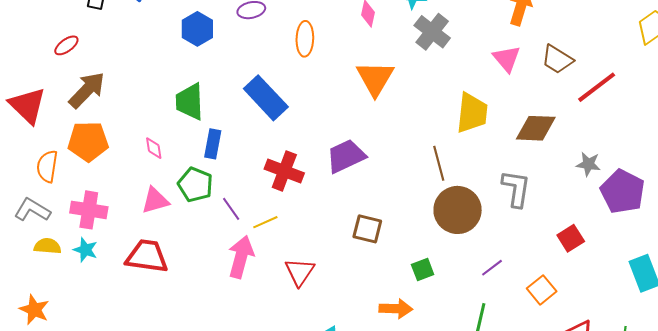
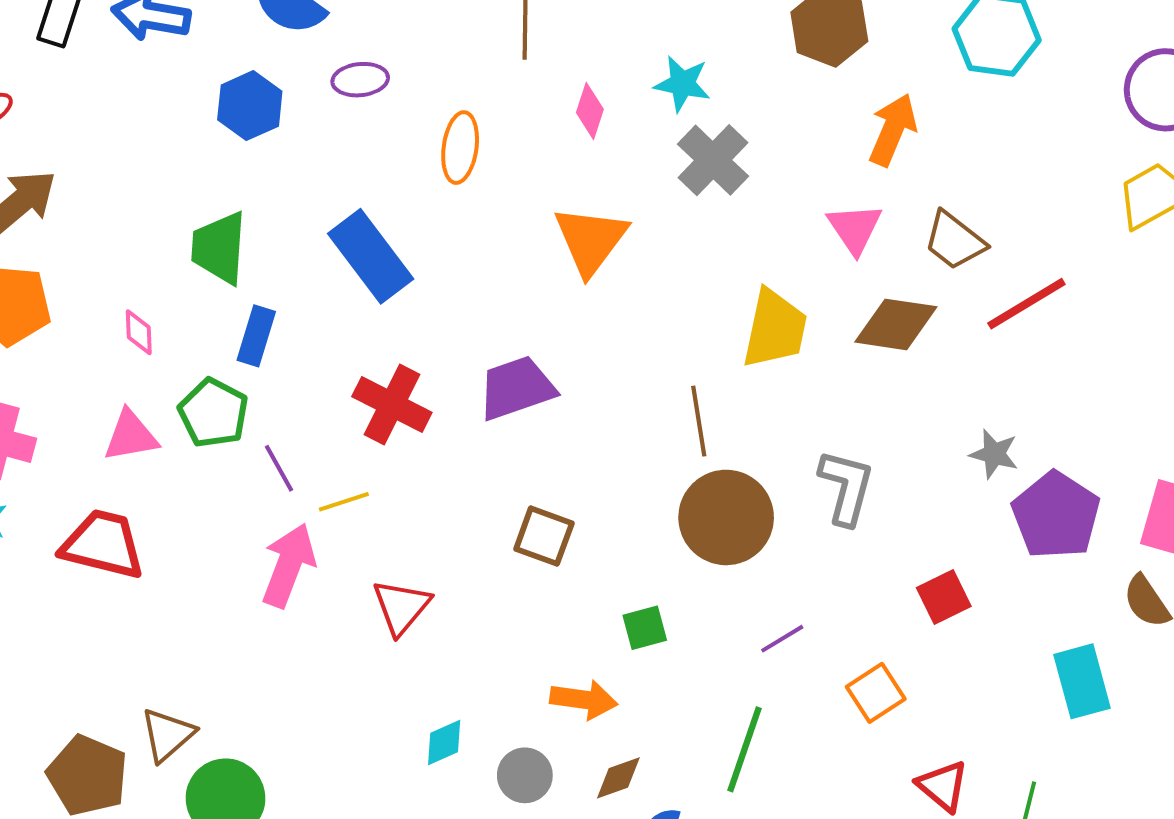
brown diamond: (536, 128) -> (896, 324), moved

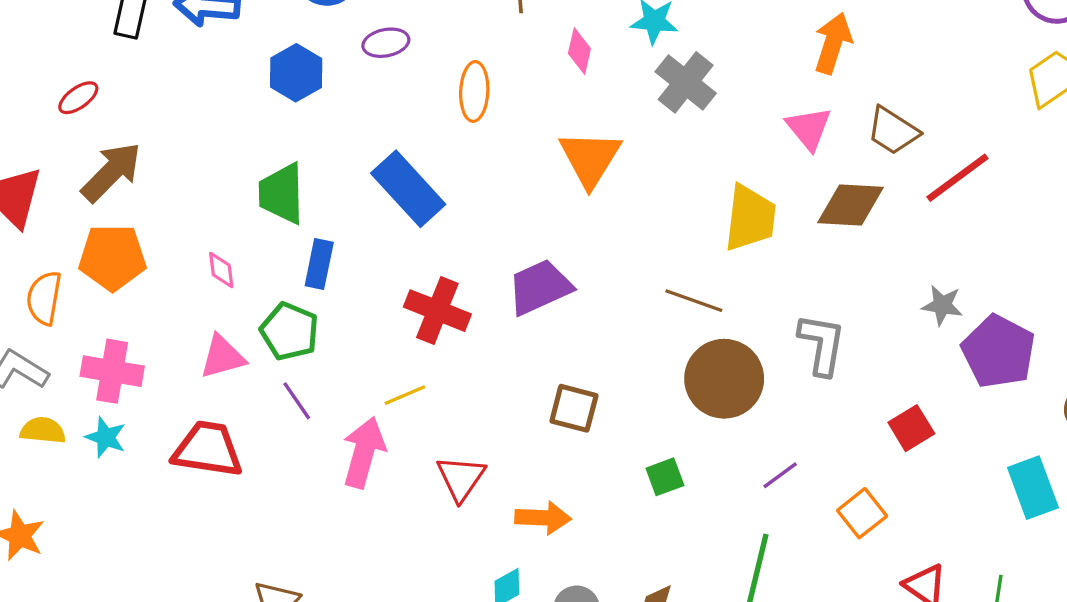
brown line: (699, 421) -> (694, 301), turned -56
purple line: (279, 468) -> (297, 401), moved
orange arrow: (584, 700) -> (543, 518), moved

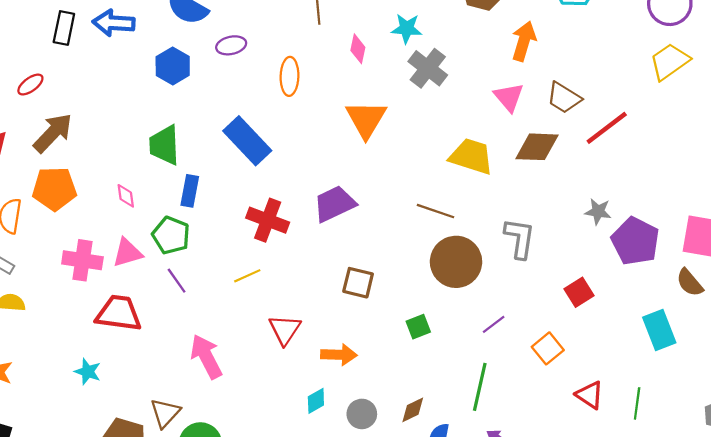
yellow trapezoid: (750, 218) -> (471, 156), turned -78
pink cross: (112, 371) -> (82, 260), moved
cyan star: (106, 437) -> (88, 372), moved
pink arrow: (364, 452) -> (206, 356), moved, turned -42

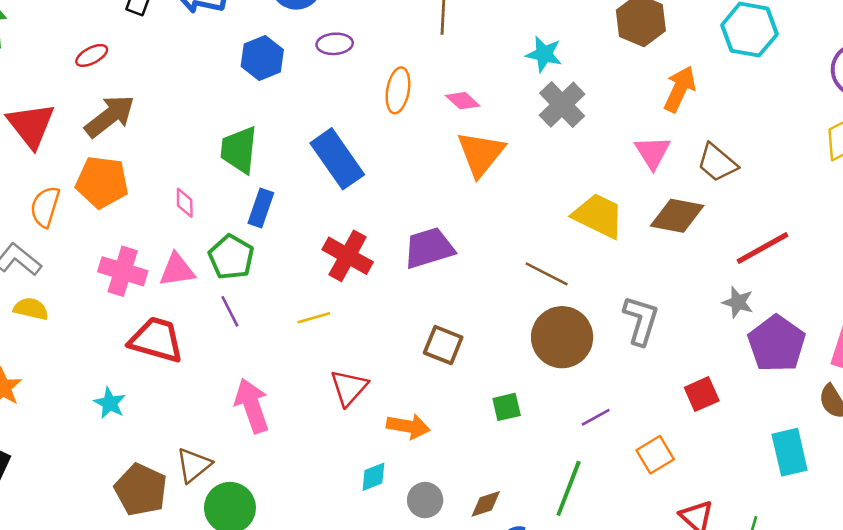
pink diamond: (358, 49) -> (463, 101), moved, turned -68
red line: (607, 128) -> (762, 248), moved

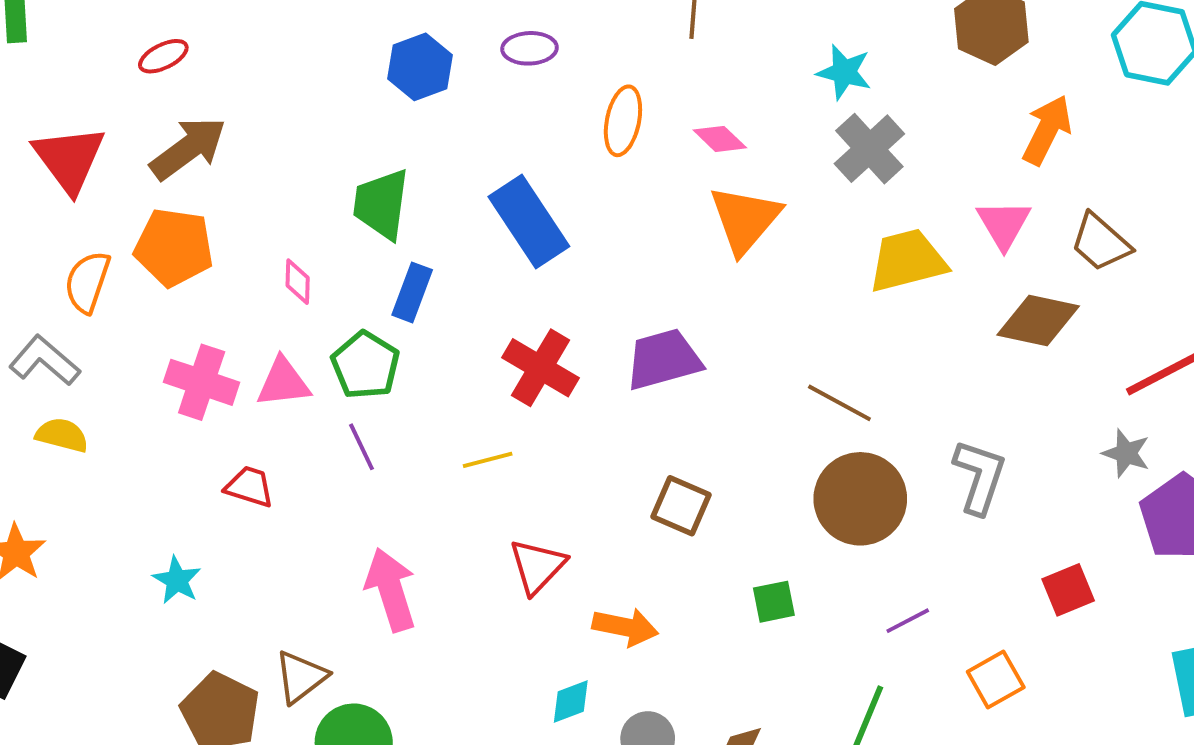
yellow trapezoid: (598, 216) -> (907, 261), moved, turned -42
red trapezoid: (156, 340) -> (249, 487), size x0.6

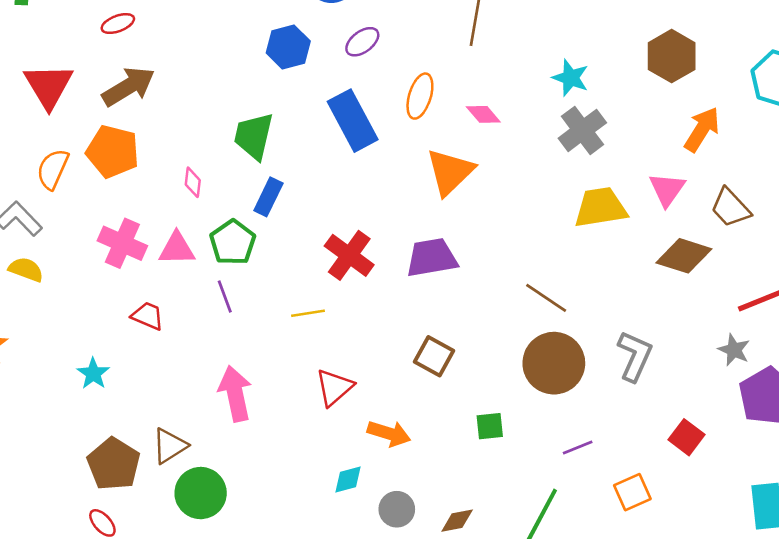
purple ellipse: (529, 48) -> (362, 42), turned -40
orange triangle: (745, 219) -> (450, 172), moved
blue rectangle: (529, 222) -> (353, 121), moved
red square: (1068, 590) -> (686, 437), turned -36

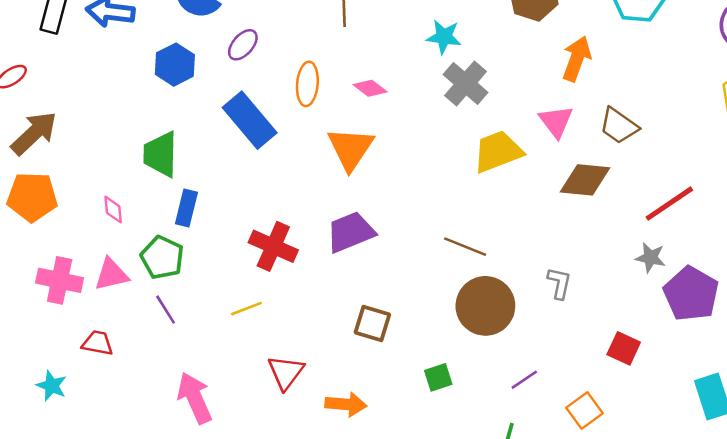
gray L-shape: (635, 356) -> (559, 283), size x0.7
cyan star: (93, 374) -> (52, 386), moved

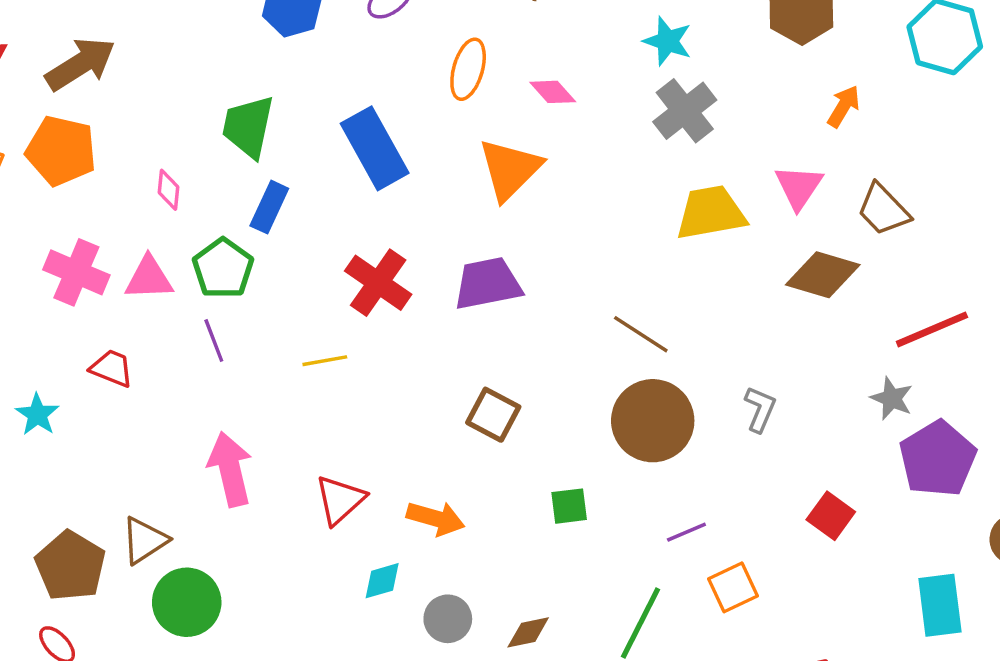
orange arrow: (577, 59) -> (844, 106), size x0.7
blue rectangle: (250, 120) -> (375, 148), moved
red triangle: (286, 372) -> (340, 500), moved
orange square: (584, 410) -> (733, 587), moved

